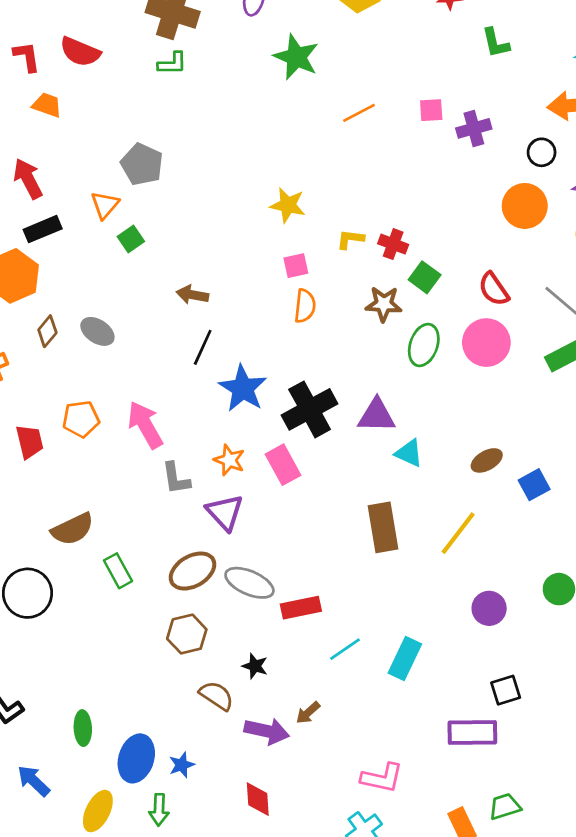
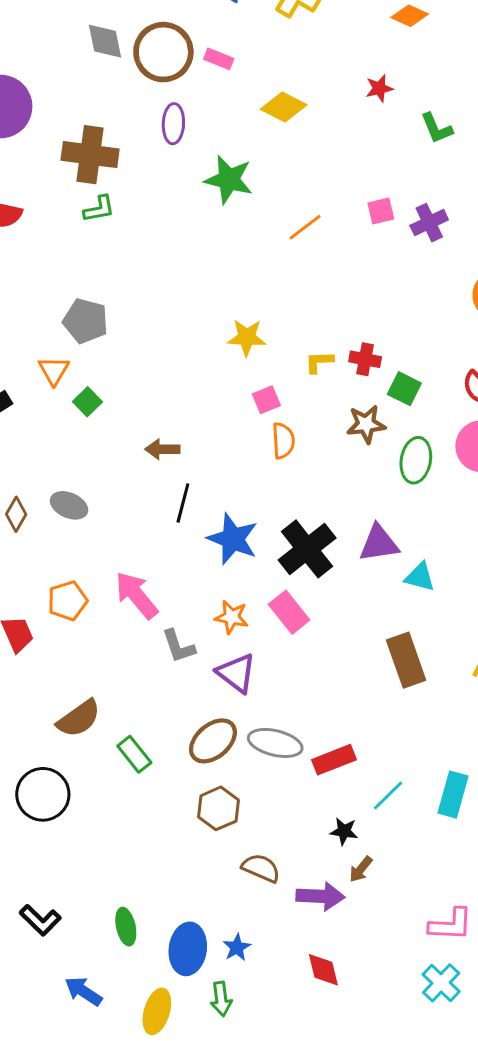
black star: (255, 666) -> (344, 831), moved

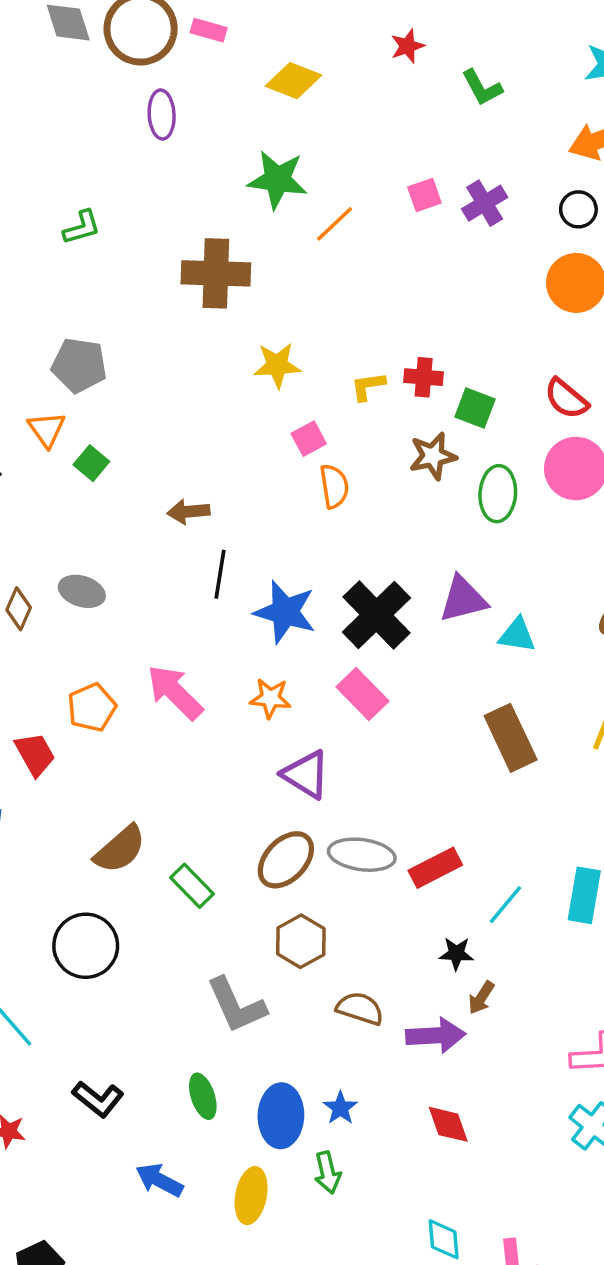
brown cross: (90, 155) -> (216, 273), moved
green star: (229, 180) -> (277, 180), moved
orange star: (232, 617) -> (270, 698), moved
gray L-shape: (178, 646) -> (236, 1005), moved, size x1.4

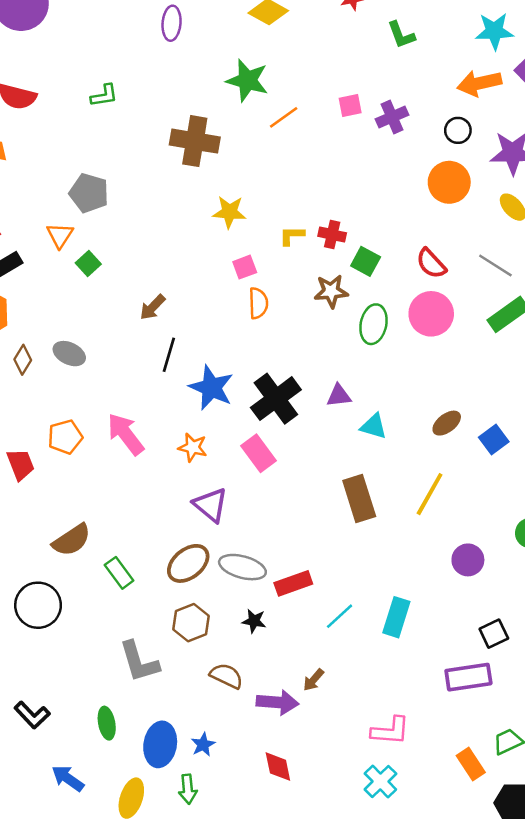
brown arrow: (188, 512) -> (152, 307), turned -48
purple triangle: (463, 599) -> (339, 396), size x0.7
black star: (456, 954) -> (254, 621), moved

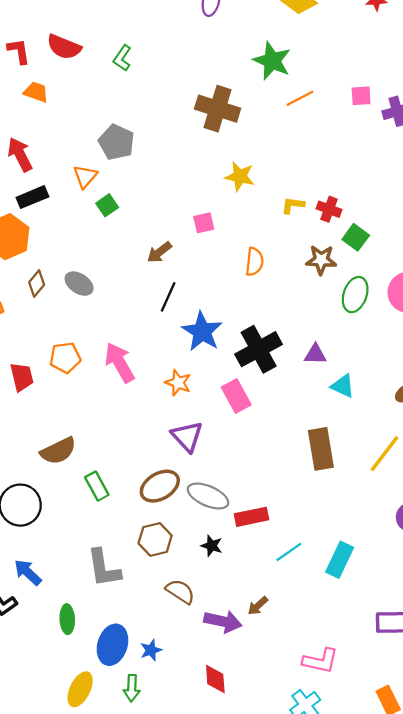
green L-shape: (104, 96) -> (122, 58), moved, turned 125
pink square: (245, 267) -> (204, 223), moved
blue arrow: (68, 778) -> (28, 572), moved

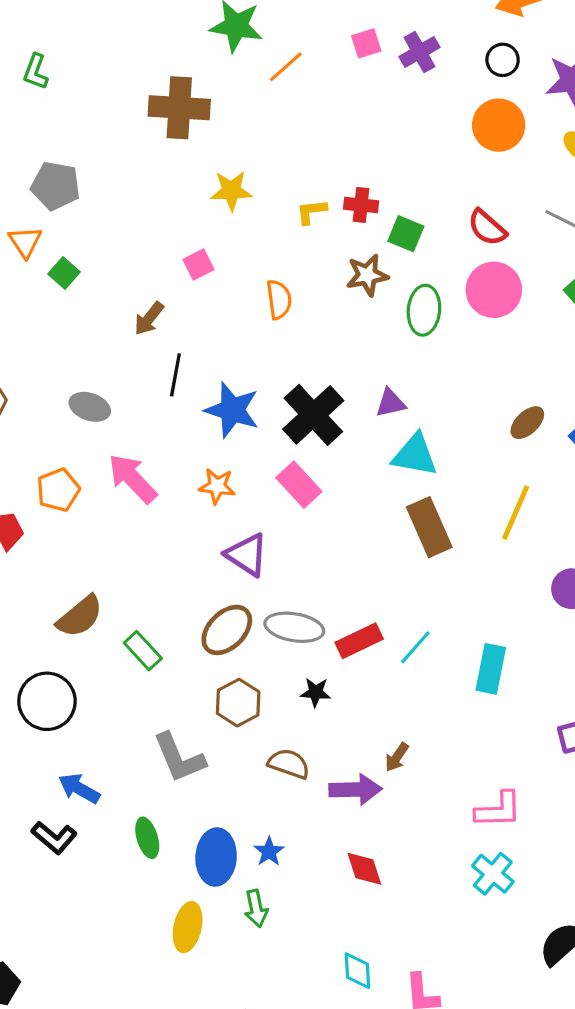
gray ellipse: (79, 284) -> (90, 407), moved
cyan triangle: (343, 386) -> (415, 455), moved, size x1.4
cyan line: (289, 552) -> (415, 647), moved

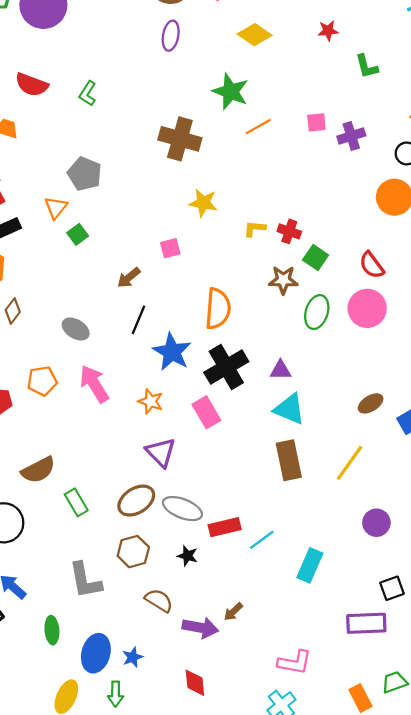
orange semicircle: (279, 300) -> (218, 309), moved, size x1.5

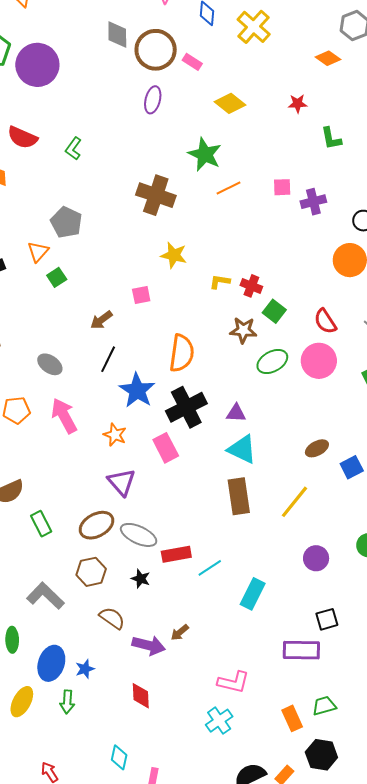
green ellipse: (317, 312) -> (272, 361), turned 40
gray L-shape: (85, 580) -> (45, 596), turned 141

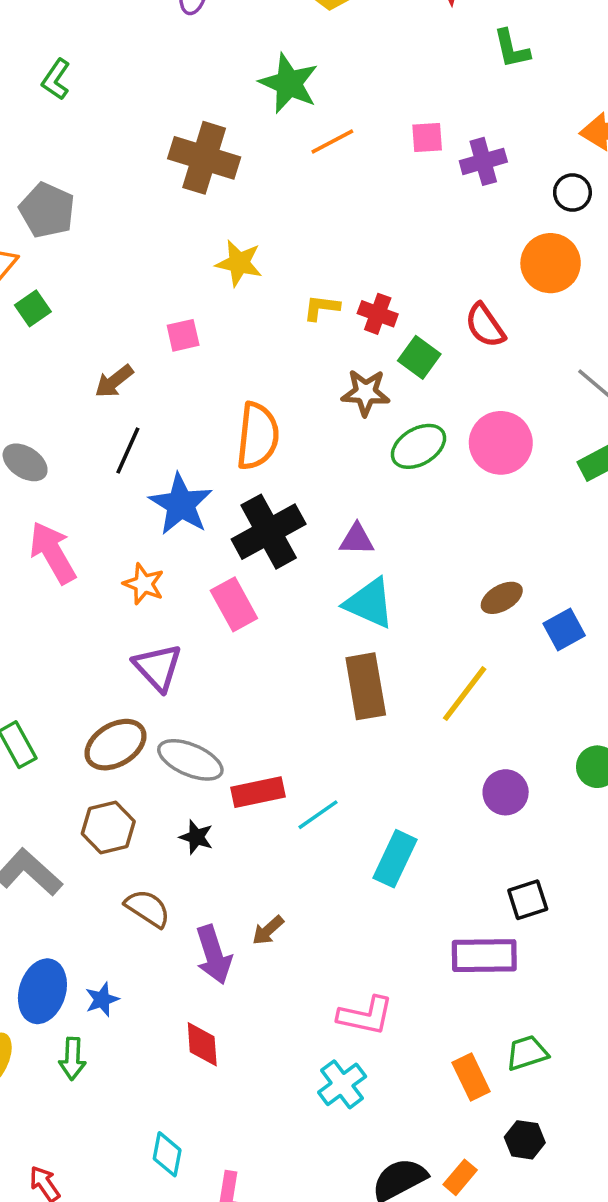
red semicircle: (325, 321) -> (485, 325), moved
purple arrow: (149, 645) -> (214, 955), turned 60
black hexagon: (321, 755) -> (525, 1140), size x0.7

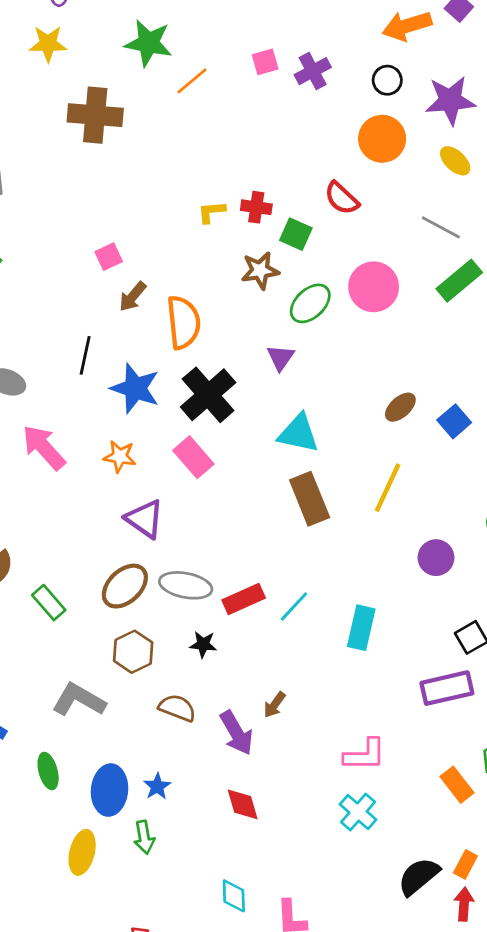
yellow star: (239, 263) -> (48, 44), moved
brown arrow: (114, 381) -> (133, 297), moved
purple triangle: (357, 539) -> (281, 357), moved, turned -44

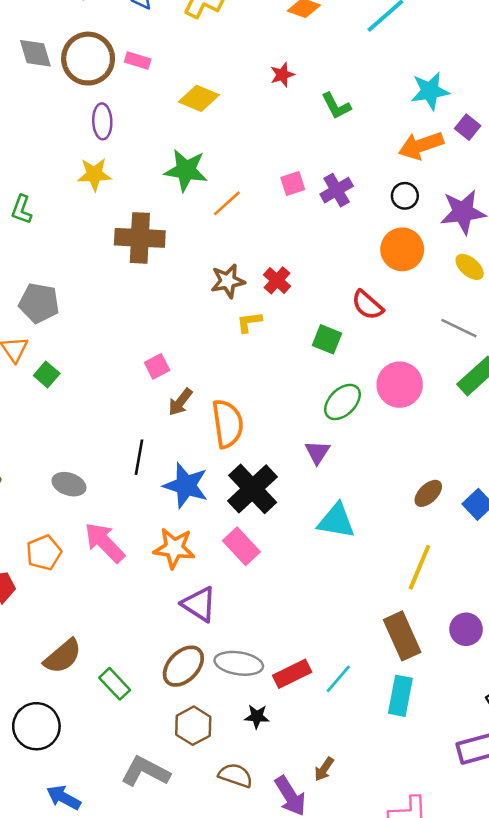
red cross: (256, 207) -> (277, 280), moved, turned 36
brown star: (260, 270) -> (228, 281), moved
orange star: (120, 456) -> (174, 548), size x1.4
brown rectangle: (310, 499) -> (402, 636), moved

